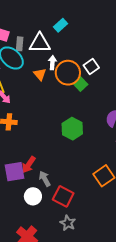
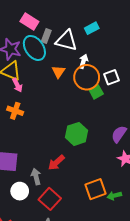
white arrow: (52, 63) -> (83, 61), moved
red arrow: (29, 165) -> (56, 163), moved

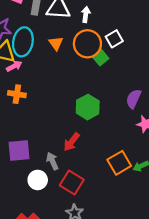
cyan ellipse: (34, 48) -> (23, 42), moved, turned 55
white arrow: (83, 61) -> (86, 14), moved
pink arrow: (17, 85) -> (14, 66), turned -80

